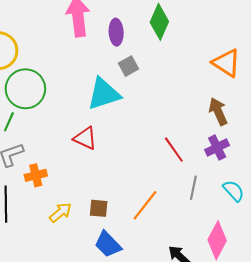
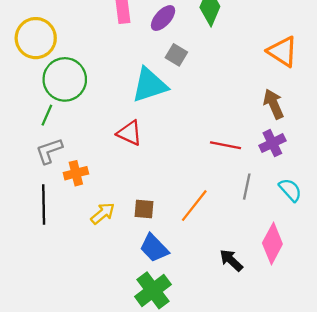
purple ellipse: (116, 32) -> (163, 18), turned 45
gray square: (128, 66) -> (176, 55), turned -30
red line: (174, 150) -> (226, 145), turned -44

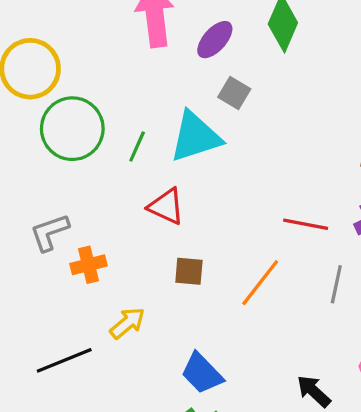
green line: (47, 115) -> (137, 146), moved
black line: (44, 204) -> (64, 360), moved, turned 69
orange line: (194, 206) -> (260, 283), moved
brown square: (144, 209) -> (189, 271), moved

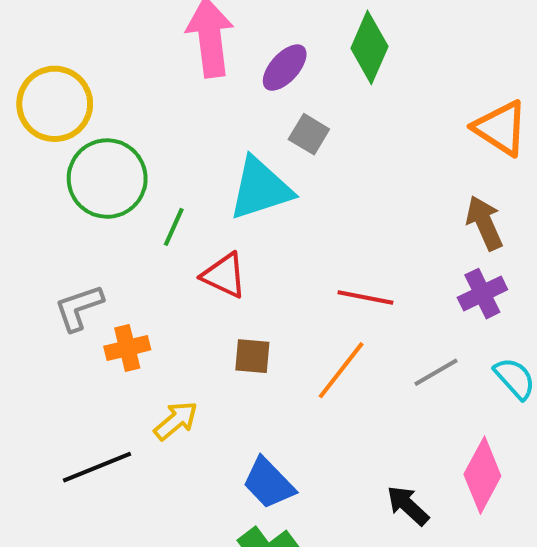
green line: (137, 146) -> (174, 227), moved
red line: (306, 224) -> (365, 298), moved
gray line: (336, 284) -> (436, 372), turned 48

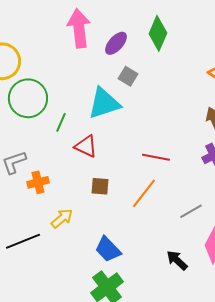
gray line: (436, 372) -> (191, 211), moved

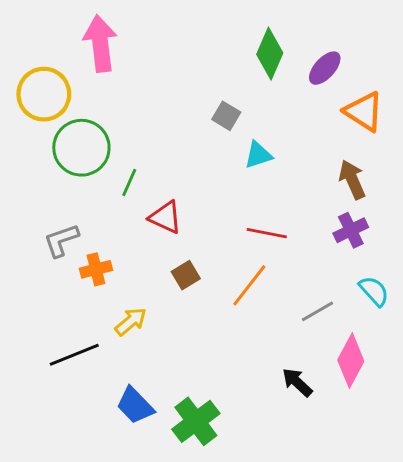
pink arrow: (79, 28) -> (100, 43), moved
purple ellipse: (116, 43) -> (325, 68), moved
cyan triangle: (104, 103) -> (258, 155), moved, size x0.6
brown square: (100, 186) -> (186, 275), turned -36
blue trapezoid: (108, 249) -> (135, 405), moved

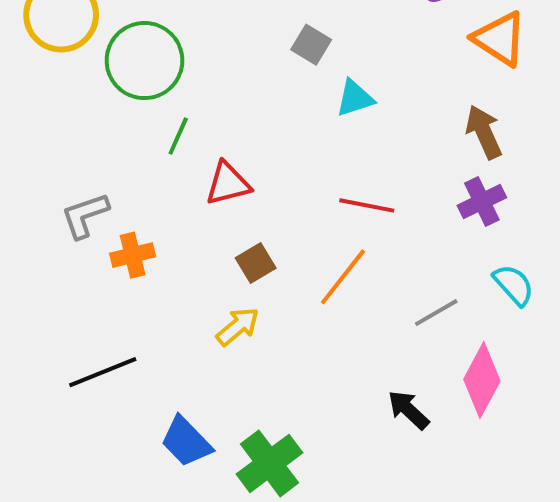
green circle: (81, 148) -> (144, 61), moved
red triangle: (165, 217) -> (228, 184), turned -39
yellow arrow: (131, 321) -> (238, 327), moved

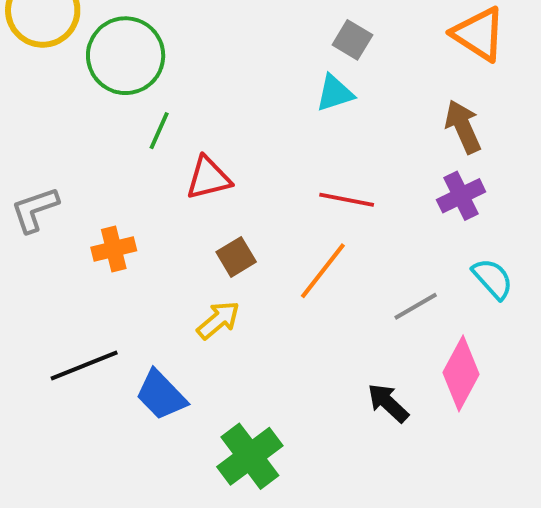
gray square: (311, 45) -> (352, 40), moved
gray L-shape: (85, 215) -> (35, 210), moved
blue trapezoid: (186, 442) -> (161, 395), moved

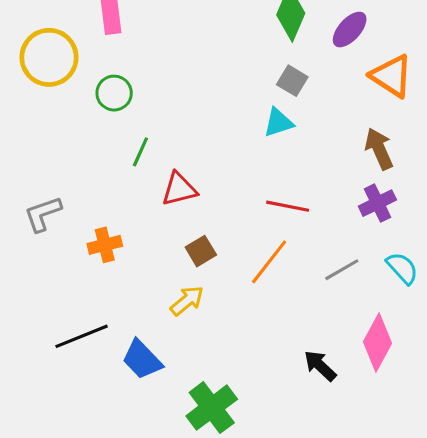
green circle: (126, 56) -> (114, 93), size x0.6
gray line: (416, 306) -> (342, 270), moved

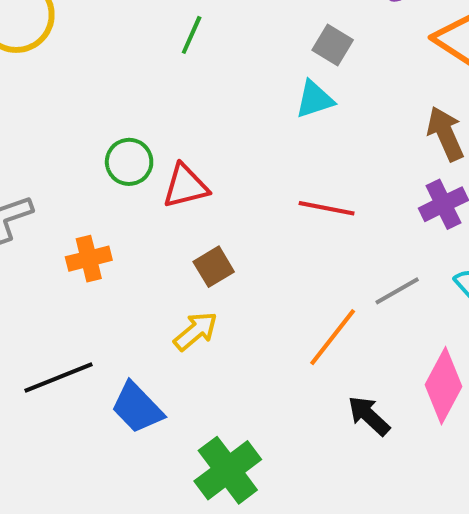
green circle: (114, 93) -> (129, 162), moved
green line: (140, 152) -> (192, 35), moved
orange line: (269, 262) -> (333, 337), moved

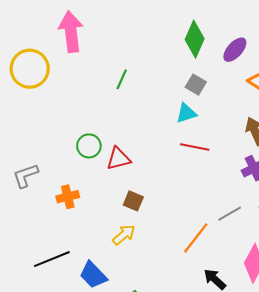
red line: (327, 208) -> (195, 147), moved
brown square: (214, 267) -> (133, 201), turned -36

